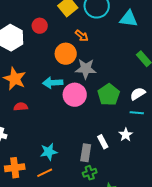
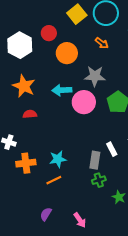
orange arrow: (82, 36) -> (102, 43), moved
orange circle: (66, 54) -> (67, 53), moved
orange cross: (15, 168) -> (26, 163), moved

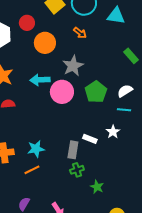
gray star: (95, 76) -> (73, 66), turned -30
white rectangle: (112, 149) -> (90, 139), turned -40

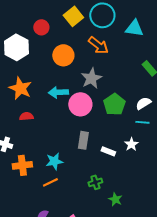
red circle: (27, 23) -> (41, 27), moved
orange arrow: (80, 33) -> (98, 45), size x1.5
gray rectangle: (73, 150) -> (83, 140), moved

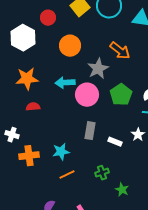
orange arrow: (98, 45) -> (120, 51), moved
orange star: (20, 88) -> (27, 79), turned -30
orange line: (50, 182) -> (67, 175), moved

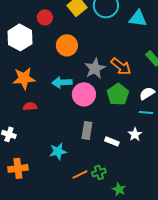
orange arrow: (120, 51) -> (121, 66), moved
orange cross: (29, 156) -> (18, 168), moved
orange line: (67, 175) -> (80, 174), moved

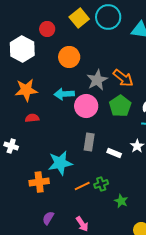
cyan star: (58, 151) -> (60, 163), size x1.4
orange cross: (18, 168) -> (39, 182), moved

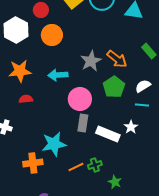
orange circle: (69, 57) -> (52, 35), moved
pink circle: (86, 106) -> (80, 99), moved
white rectangle: (114, 153) -> (108, 134), size x1.6

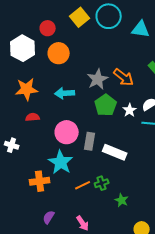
green pentagon: (114, 87) -> (106, 105), moved
pink circle: (80, 99) -> (67, 132), moved
white star: (131, 127) -> (130, 110), moved
cyan star: (54, 144) -> (61, 162), turned -30

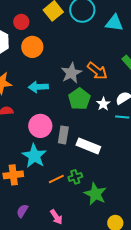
green star: (122, 200) -> (95, 194), size x1.6

